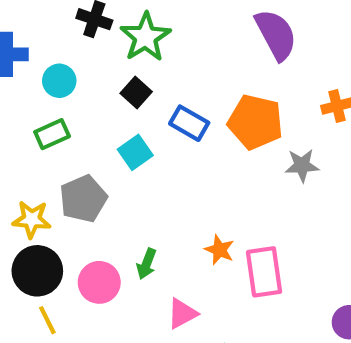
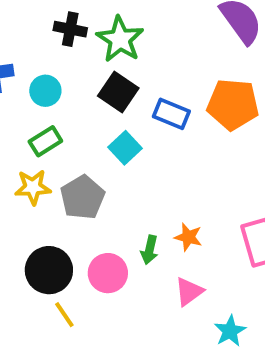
black square: (136, 93) -> (118, 92), size x1.4
yellow star: (32, 219) -> (33, 187), moved
orange star: (219, 250) -> (188, 237), moved

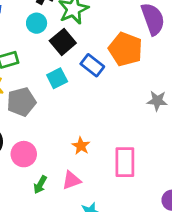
cyan circle: (45, 91) -> (37, 23), moved
orange pentagon: (233, 104) -> (125, 49), moved
green arrow: (149, 250) -> (40, 185), moved

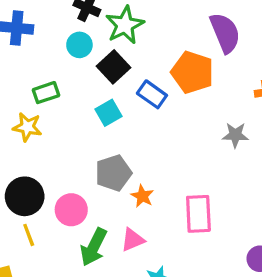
gray pentagon: (21, 102) -> (113, 173), moved
green arrow: (40, 185) -> (94, 247), size x1.6

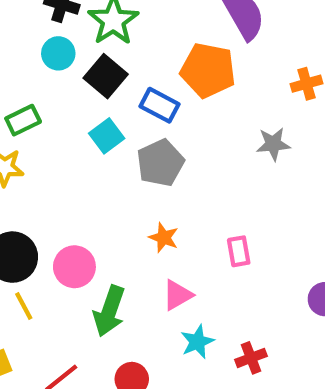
gray pentagon: (113, 173) -> (160, 163), moved
pink rectangle: (198, 214) -> (239, 251), size x0.6
pink triangle: (133, 240) -> (177, 295), moved

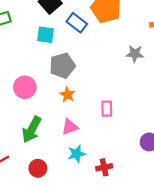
cyan square: (107, 136) -> (46, 35), turned 36
gray pentagon: (160, 163) -> (62, 66), moved
pink circle: (74, 267) -> (25, 87), moved

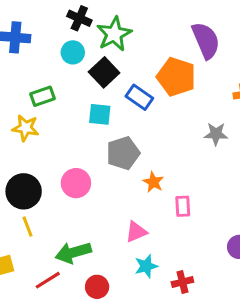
orange star: (67, 95) -> (153, 182), moved
green arrow: (32, 130) -> (73, 253), moved, turned 48

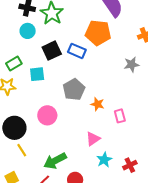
black square: (104, 72) -> (52, 51), moved, turned 30
cyan square: (100, 114) -> (37, 74), moved

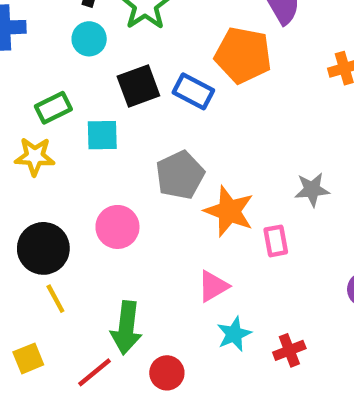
gray star: (132, 64) -> (312, 190), moved
orange star: (97, 104) -> (229, 211), size x1.6
green arrow: (55, 161) -> (126, 328), turned -60

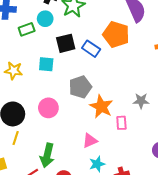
green rectangle: (53, 108) -> (27, 29), moved
yellow line: (55, 299) -> (16, 138), turned 40

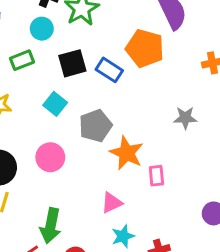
green rectangle: (27, 29) -> (22, 60), moved
cyan square: (46, 64) -> (55, 104), moved, turned 35
gray star: (141, 101) -> (185, 118), moved

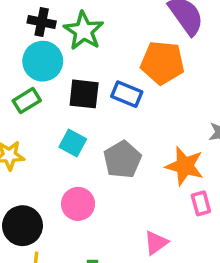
cyan circle: (42, 29) -> (43, 61), size x1.5
black square: (72, 63) -> (84, 94), turned 32
orange star: (127, 153) -> (185, 166), moved

